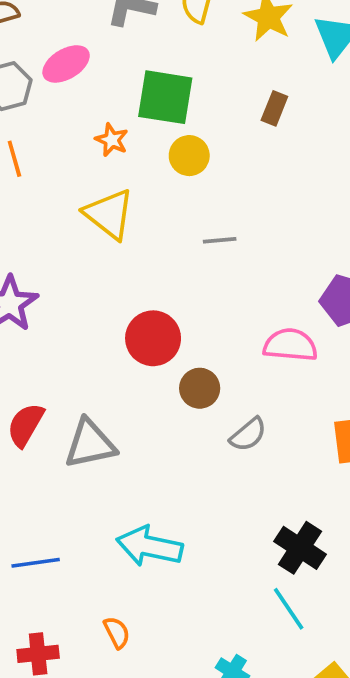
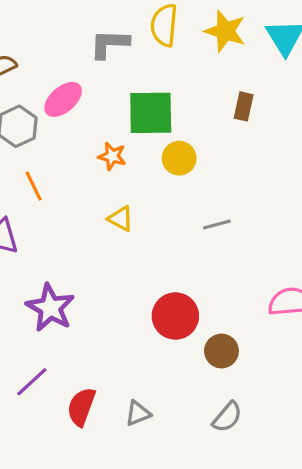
yellow triangle: (109, 214) -> (121, 219), size x0.6
gray semicircle: (248, 435) -> (227, 417), moved
gray triangle: (90, 444) -> (138, 413), size x0.6

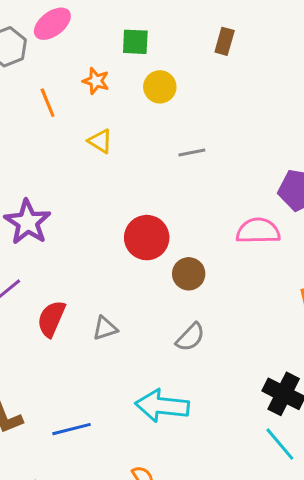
green square: (151, 113) -> (135, 42), size x0.6
orange line: (34, 186) -> (48, 103), moved

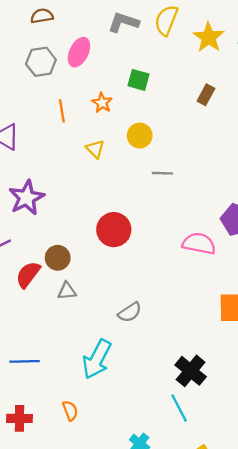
pink ellipse: (52, 24) -> (79, 52), turned -40
yellow circle: (160, 87) -> (140, 136), moved
brown circle: (189, 274) -> (58, 258), moved
cyan arrow: (162, 406) -> (97, 359), turned -81

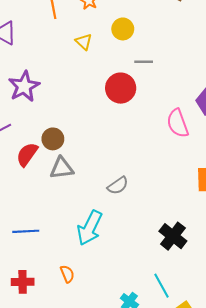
red circle: (114, 230) -> (121, 88), moved
pink semicircle: (199, 244) -> (178, 123), turned -120
gray triangle: (67, 291) -> (62, 168), size x1.4
cyan line: (179, 408) -> (162, 286), moved

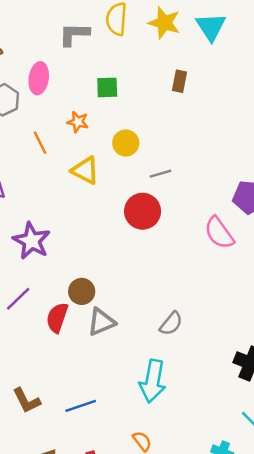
yellow triangle: (84, 42) -> (85, 170), size x1.4

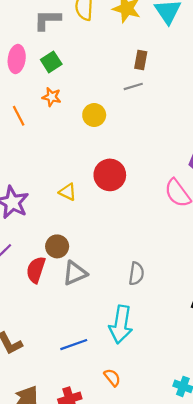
green square: (107, 87) -> (51, 62), moved, turned -30
yellow triangle: (85, 170) -> (68, 192), moved, size x0.7
gray line: (160, 174) -> (133, 86), moved
gray semicircle: (171, 324) -> (136, 274), turned -30
blue line: (81, 406) -> (74, 345), moved

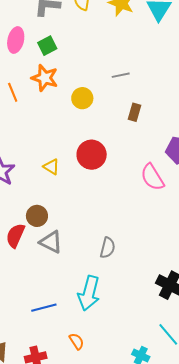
brown rectangle: (141, 60) -> (134, 112), moved
orange star: (52, 97) -> (45, 78), size x1.5
gray triangle: (75, 273) -> (51, 242), turned 45

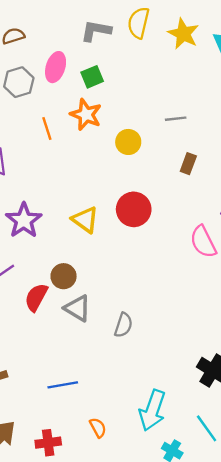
yellow triangle: (51, 167) -> (85, 220), size x1.4
gray semicircle: (108, 248) -> (123, 325), moved
cyan arrow: (89, 293) -> (152, 410), moved

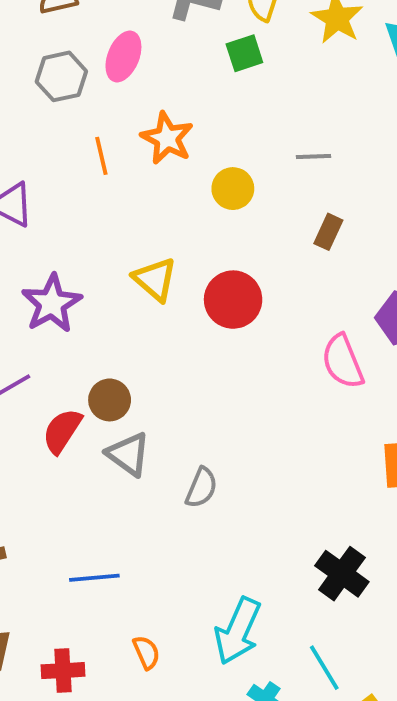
green square: (92, 77) -> (244, 53), moved
yellow triangle: (85, 220) -> (155, 279), moved

